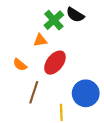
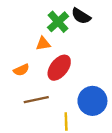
orange semicircle: (20, 65) -> (21, 70), turned -64
brown line: (34, 92) -> (36, 100), turned 60

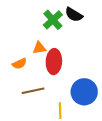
orange triangle: (43, 44) -> (39, 48), moved
red ellipse: (59, 68) -> (54, 62), turned -35

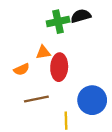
black semicircle: (74, 15) -> (81, 16), turned 132
green cross: (53, 20) -> (58, 22), turned 30

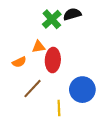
green cross: (58, 22) -> (52, 19), turned -30
brown line: (36, 99) -> (32, 89), turned -35

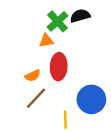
orange triangle: (39, 47) -> (46, 41), moved
orange semicircle: (19, 62) -> (33, 76), moved

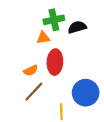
black semicircle: (80, 16) -> (77, 27), moved
green cross: (58, 21) -> (54, 20), turned 30

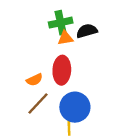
orange triangle: (43, 38) -> (65, 38), moved
blue circle: (86, 93) -> (75, 107), moved

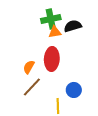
orange semicircle: (34, 80) -> (29, 67), turned 144
blue circle: (75, 107) -> (74, 90), moved, size x0.6

